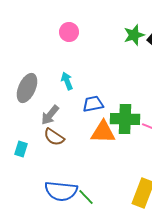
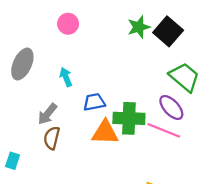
gray ellipse: (27, 88) -> (22, 64), moved
brown semicircle: (54, 137) -> (52, 138), turned 70
cyan rectangle: (21, 149) -> (13, 161), moved

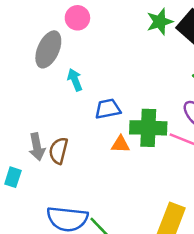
gray ellipse: (22, 64) -> (48, 49), moved
gray arrow: (47, 114) -> (37, 147), moved, turned -50
orange triangle: (105, 133) -> (120, 144), size x0.6

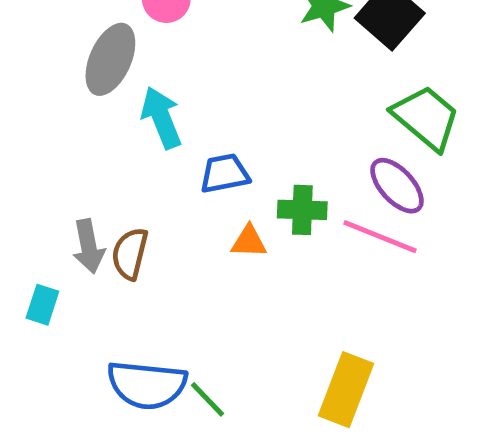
cyan arrow: (75, 80) -> (161, 118), size x1.4
green cross: (148, 128) -> (302, 210), size x0.7

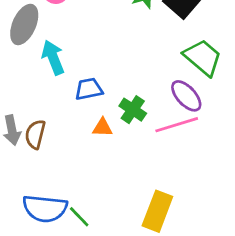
green cross: (302, 210) -> (133, 110), turned 32
pink line: (380, 237) -> (177, 125), turned -39

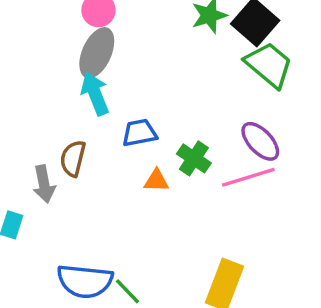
gray ellipse: (24, 24) -> (97, 53), moved
green trapezoid: (203, 57) -> (269, 65), moved
brown semicircle: (35, 134) -> (73, 158), moved

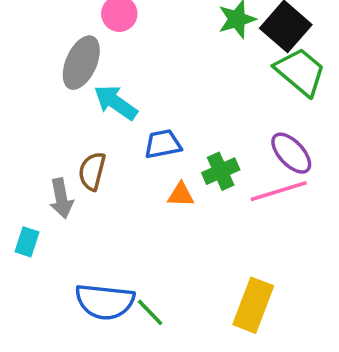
gray ellipse: (97, 53) -> (81, 63), moved
cyan arrow: (95, 94) -> (116, 102), turned -33
green cross: (194, 158) -> (221, 171), turned 32

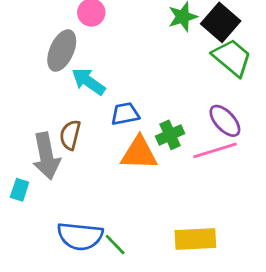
orange triangle: (181, 195) -> (139, 153), size x1.8
gray arrow: (61, 198) -> (46, 156), size x1.5
yellow rectangle: (253, 305) -> (195, 239), turned 66

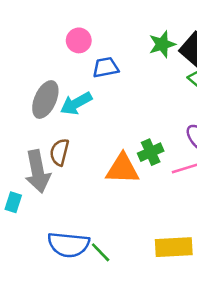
gray ellipse: (62, 51) -> (45, 99), moved
cyan arrow: (88, 81) -> (76, 103), turned -64
blue trapezoid: (125, 114) -> (106, 67), moved

